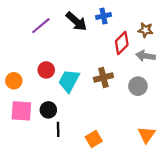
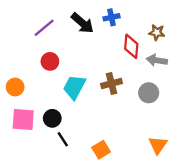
red diamond: (122, 43) -> (131, 46), turned -40
red circle: (46, 70) -> (50, 61), moved
black line: (58, 129) -> (63, 139), turned -32

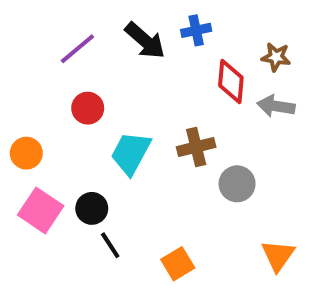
gray circle: (149, 93) -> (237, 184), moved
pink square: (23, 120) -> (41, 210), turned 30

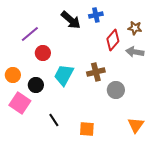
purple line: (77, 49) -> (30, 34), moved
red diamond: (231, 82) -> (113, 40), turned 35
black circle: (92, 208) -> (36, 85), moved
orange square: (178, 264) -> (87, 129), turned 35

